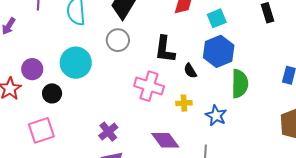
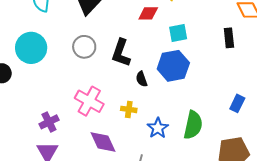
gray circle: (118, 40) -> (84, 47), moved
green semicircle: (240, 84) -> (193, 125), moved
pink cross: (149, 86) -> (89, 101), moved

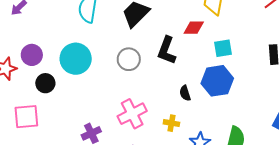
black L-shape: (121, 53) -> (167, 50), moved
pink cross: (89, 101) -> (132, 114), turned 32

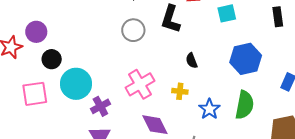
cyan circle: (76, 59) -> (76, 84), moved
blue hexagon: (217, 81) -> (246, 59), moved

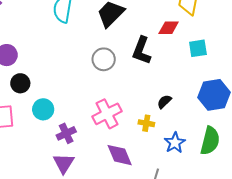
black semicircle: (192, 61) -> (164, 102), moved, turned 63
cyan circle: (76, 84) -> (43, 109), size x0.7

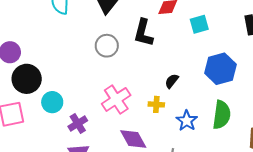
black circle: (20, 83) -> (27, 79), size x1.5

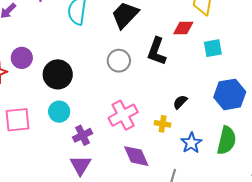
black circle: (27, 79) -> (58, 74), moved

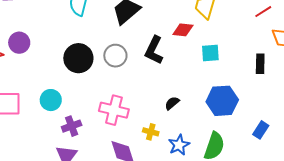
black circle: (58, 74) -> (78, 58), moved
pink cross: (123, 115) -> (114, 110), turned 36
yellow cross: (163, 124) -> (151, 132), moved

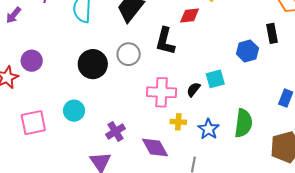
cyan square: (210, 53) -> (215, 79), moved
blue hexagon: (222, 101) -> (247, 51), moved, size x0.7
pink cross: (114, 110) -> (162, 92), moved
purple cross: (72, 126) -> (116, 132), moved

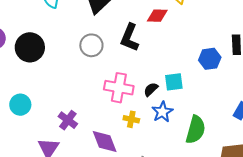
black circle: (93, 64) -> (30, 47), moved
cyan circle: (74, 111) -> (20, 105), moved
blue star: (209, 129) -> (162, 112), moved
purple cross: (116, 132) -> (68, 120), turned -30

